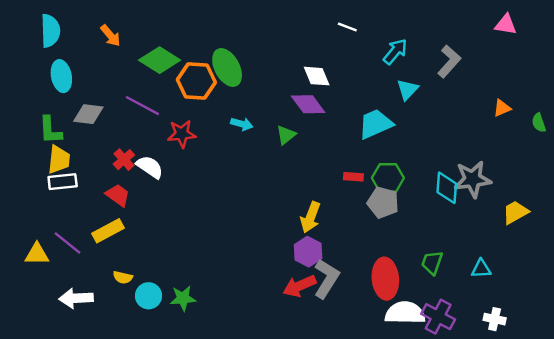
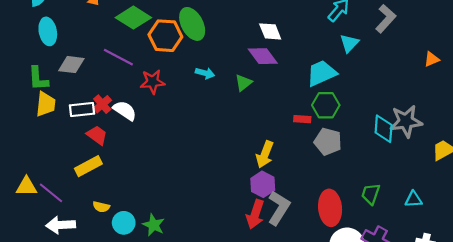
green hexagon: (388, 178) -> (326, 105), moved
white rectangle: (63, 182) -> (82, 109), moved
purple line: (67, 243) -> (51, 193), moved
red arrow: (299, 286) -> (255, 214), turned -48
green star: (183, 298) -> (154, 225), turned 30

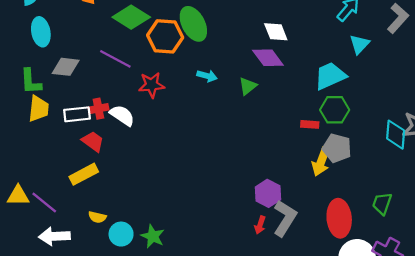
red cross: (102, 104) -> (98, 109), turned 30
yellow arrow: (265, 154) -> (321, 162), moved
red arrow: (255, 214) -> (260, 225), size x0.6

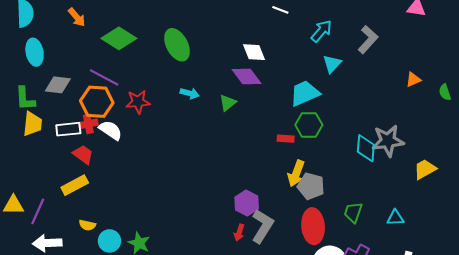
orange hexagon: (165, 36) -> (97, 102), moved
gray pentagon: (337, 148) -> (311, 186), moved
purple line: (44, 202) -> (38, 211), turned 75

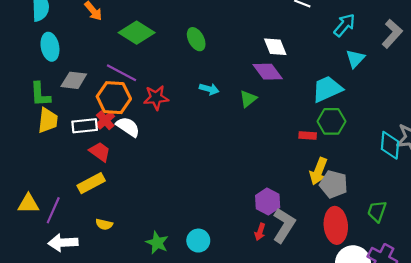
green ellipse: (177, 45) -> (196, 39), size x0.7
red cross: (88, 124) -> (105, 120), turned -30
cyan circle: (109, 241) -> (198, 241), moved

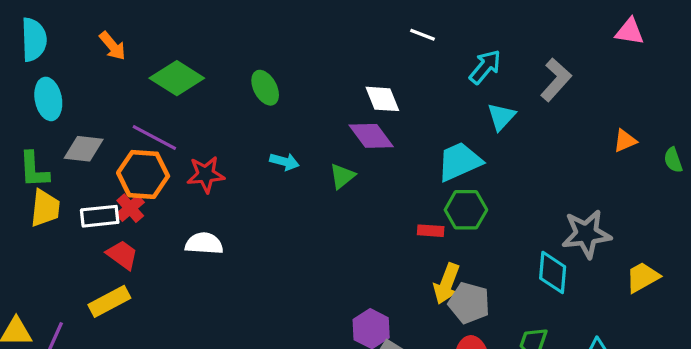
white semicircle: (128, 127) -> (204, 244), moved, turned -30
cyan diamond: (390, 145) -> (553, 272), moved

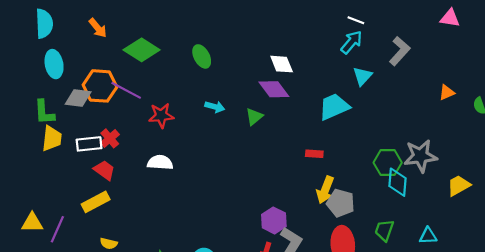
white line: (423, 35) -> (356, 20), moved
orange hexagon: (143, 174) -> (100, 86), moved
green hexagon: (466, 210) -> (388, 163), moved

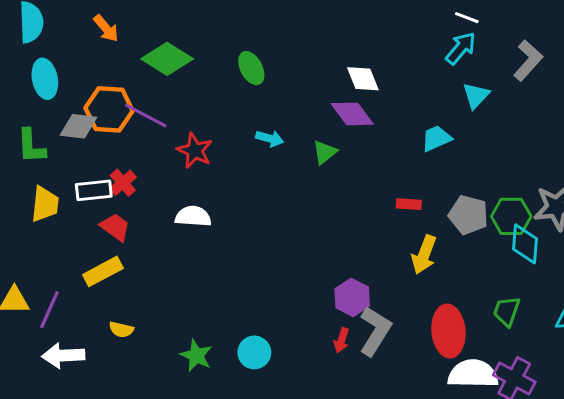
cyan trapezoid: (334, 107) -> (436, 138), size x0.7
red star: (161, 115) -> (195, 151), turned 30
yellow trapezoid: (52, 138) -> (45, 204), moved
gray pentagon: (341, 203) -> (468, 215), moved

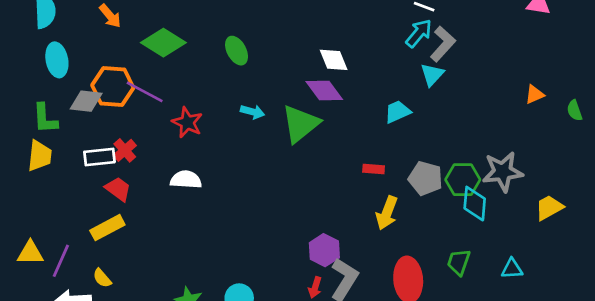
gray L-shape: (528, 60) -> (443, 44), moved
green triangle: (325, 152) -> (300, 124), size x1.8
yellow trapezoid: (45, 204) -> (40, 156), moved
yellow semicircle: (121, 330) -> (102, 278), moved, turned 36

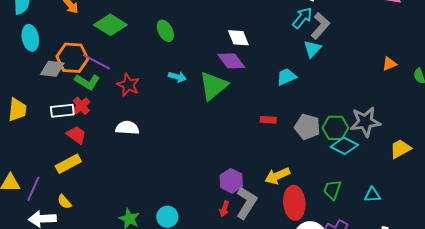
green L-shape: (45, 118) -> (87, 82), moved, turned -55
cyan diamond: (475, 204) -> (344, 146), turned -68
yellow arrow: (387, 213) -> (277, 176), moved, turned 45

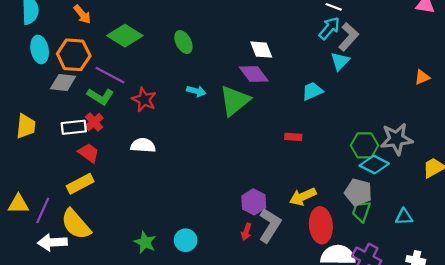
orange hexagon: (72, 58) -> (74, 55), moved
gray pentagon: (307, 127) -> (358, 192), moved
yellow semicircle: (64, 202) -> (76, 224), size x2.0

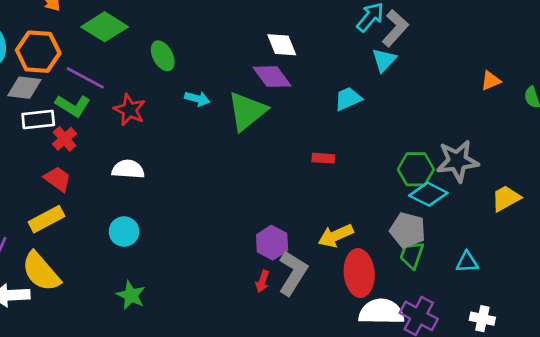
green ellipse: (183, 42) -> (163, 56), moved
white rectangle: (74, 127) -> (38, 119), moved
cyan circle: (186, 240) -> (124, 232), moved

